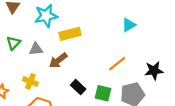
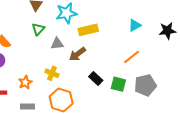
cyan triangle: (129, 25) -> (135, 25), moved
green triangle: (13, 43) -> (38, 29), moved
black star: (154, 71) -> (167, 31), moved

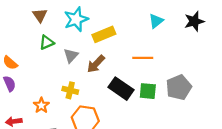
green triangle: (38, 29) -> (47, 42), turned 32
gray triangle: (57, 44) -> (71, 56), turned -32
orange line: (131, 57) -> (143, 58), moved, turned 48
black rectangle: (96, 79) -> (121, 89), size x1.5

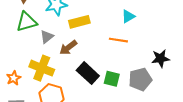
black star: (194, 21) -> (161, 58), moved
green triangle: (47, 42) -> (27, 22), size x1.5
orange line: (143, 58) -> (118, 40), moved
yellow cross: (70, 90) -> (42, 68), size x1.6

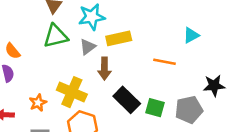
cyan triangle: (128, 16) -> (191, 35), moved
gray triangle: (47, 37) -> (88, 47), moved
brown arrow: (68, 48) -> (104, 69), turned -54

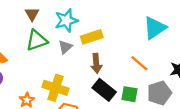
cyan triangle: (191, 35) -> (155, 28), size x1.6
orange line: (164, 62) -> (139, 63), moved, turned 36
brown arrow: (104, 69) -> (96, 63), moved

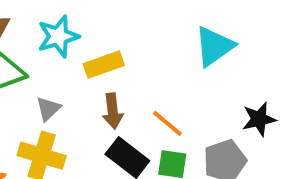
gray triangle: (65, 47) -> (48, 109), moved
orange line: (139, 63) -> (167, 123), moved

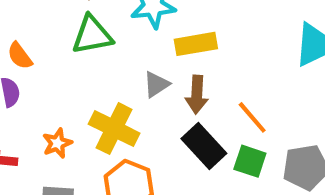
gray triangle: (48, 109) -> (156, 84), moved

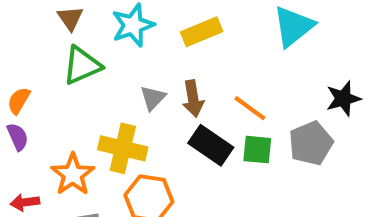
yellow rectangle: (196, 44) -> (202, 32), moved
orange semicircle: (20, 56) -> (19, 101), turned 80
orange star: (57, 143) -> (73, 174), size x1.5

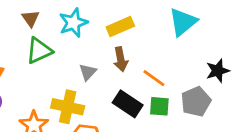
brown arrow: (193, 99) -> (121, 59), moved

